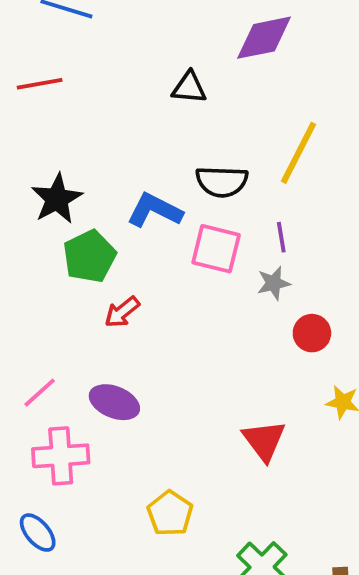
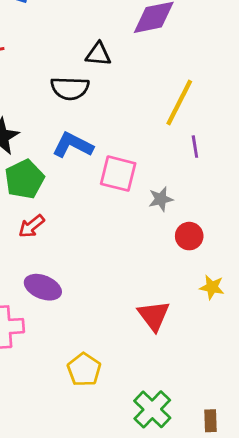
black semicircle: (222, 182) -> (70, 88), moved
purple line: (281, 237) -> (195, 147), moved
red arrow: (122, 312) -> (32, 226), moved

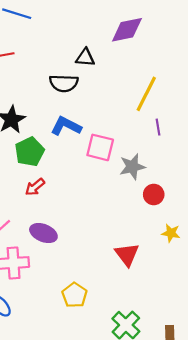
gray star: (161, 199) -> (132, 167), size x1.4

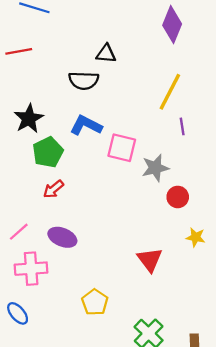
purple diamond: (127, 30) -> (172, 25), moved, turned -56

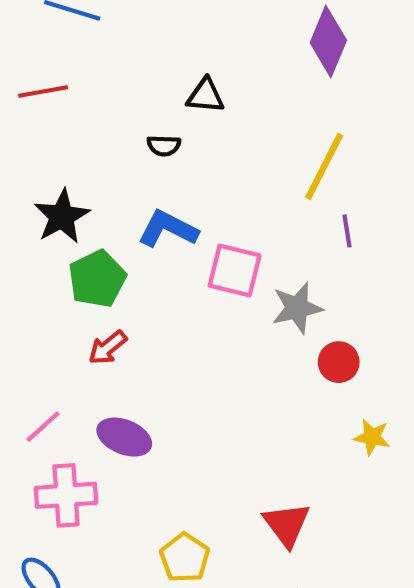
black semicircle: (84, 81) -> (164, 146), size x0.6
red triangle: (150, 260) -> (287, 524), moved

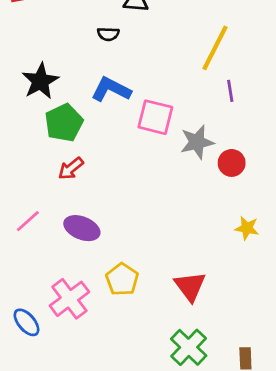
red circle: (339, 362) -> (232, 163), moved
pink cross: (66, 495) -> (69, 299), moved, turned -33
yellow pentagon: (185, 558) -> (122, 279), moved

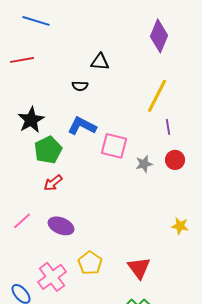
gray star: (197, 142) -> (144, 164), size x0.7
red circle: (232, 163) -> (175, 160), moved

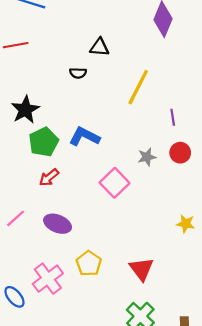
yellow line: (157, 96) -> (138, 87), moved
blue L-shape: (82, 126) -> (84, 137), moved
pink square: (114, 146) -> (115, 183), moved, turned 32

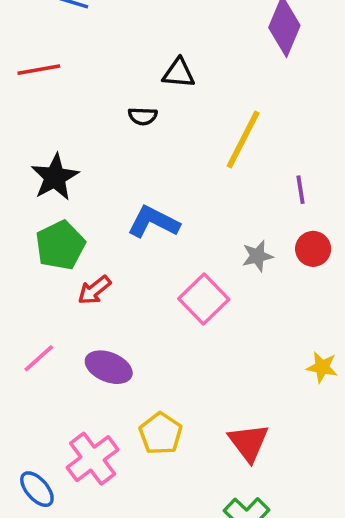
green pentagon: (44, 142) -> (60, 245), moved

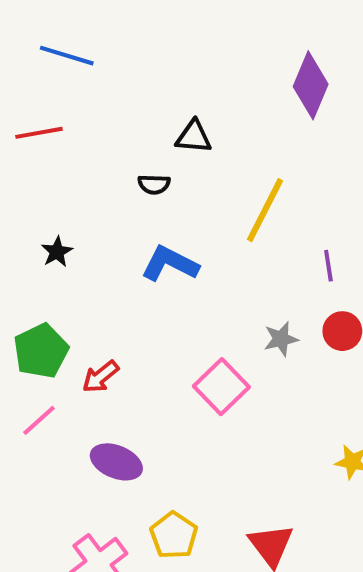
black star: (55, 177) -> (57, 252), size x0.6
blue L-shape: (153, 222) -> (170, 264), moved
green pentagon: (60, 245) -> (41, 351), moved
pink line: (39, 358) -> (39, 420), moved

